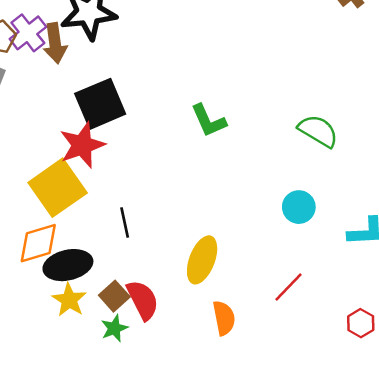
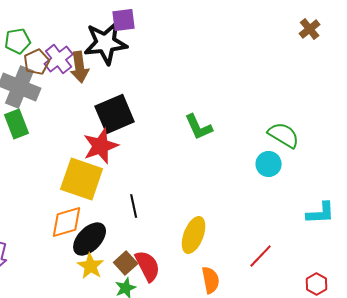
yellow square: (58, 188) -> (82, 179), turned -36
cyan circle: (299, 207) -> (269, 164), moved
black ellipse: (68, 265) -> (90, 239), turned -33

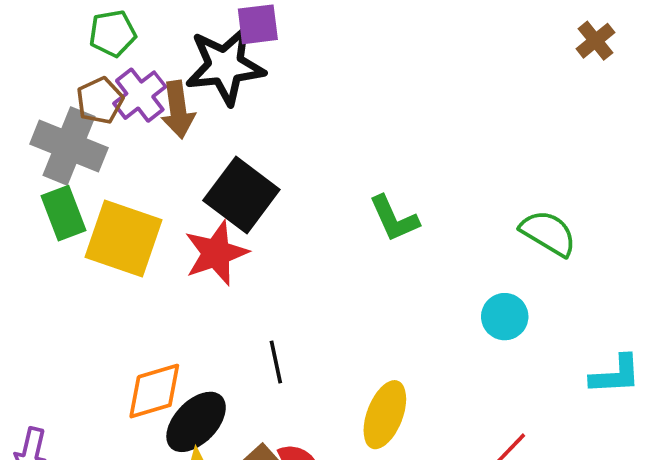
green pentagon: (18, 41) -> (113, 33), moved
black square: (115, 114) -> (241, 195), turned -30
cyan circle: (269, 164) -> (505, 317), moved
yellow square: (82, 179) -> (123, 239), moved

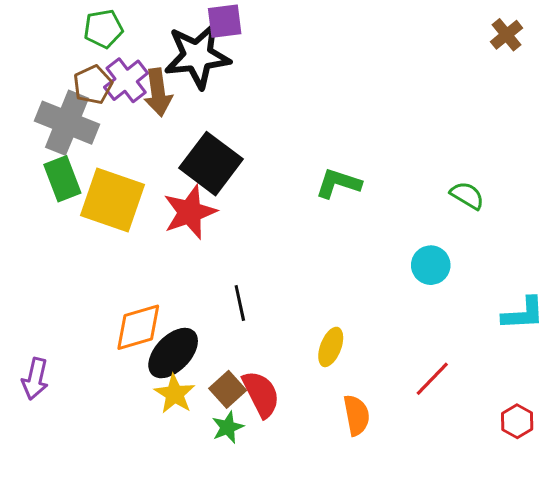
green L-shape: (394, 219) -> (338, 183), turned 132
green semicircle: (548, 233) -> (467, 195), size x0.7
yellow ellipse: (385, 415) -> (331, 347), size x0.7

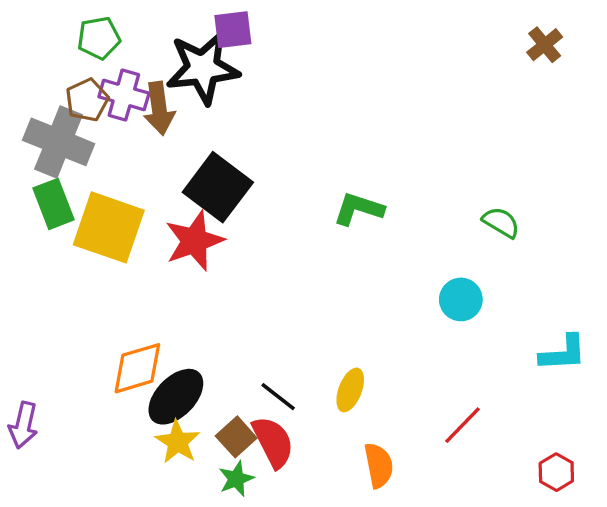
purple cross: (126, 80) -> (124, 95), turned -36
black line: (240, 303) -> (278, 397), moved, turned -40

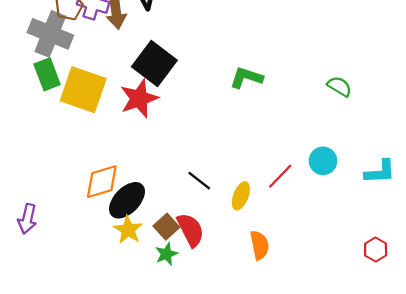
cyan circle: (461, 299) -> (323, 161), moved
black line: (278, 397) -> (199, 181), moved
red line: (462, 425) -> (280, 176), moved

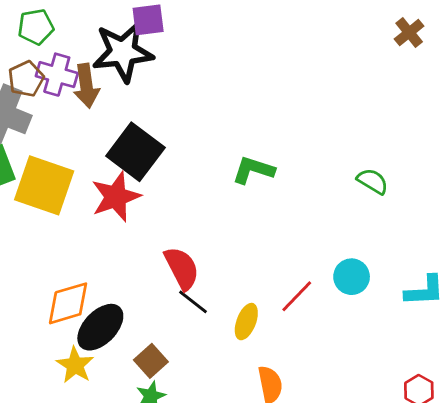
yellow star: (128, 230) -> (75, 365), moved
red semicircle: (191, 230) -> (182, 268), moved

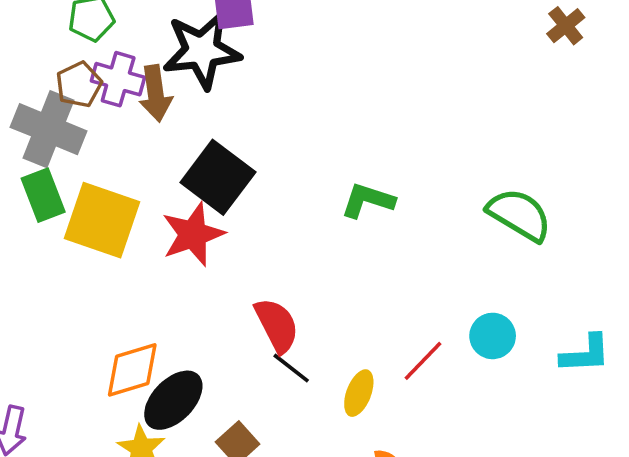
green semicircle: (373, 181) -> (519, 215), size x1.6

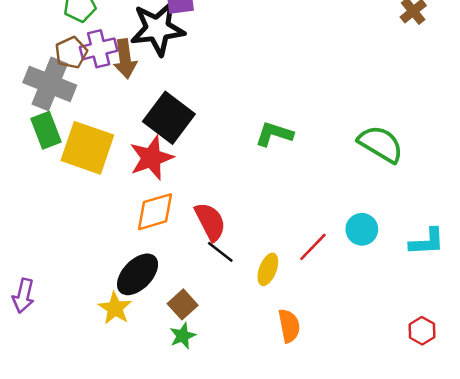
purple cross: (118, 79) -> (99, 49), turned -30
orange diamond: (132, 370) -> (155, 212), moved

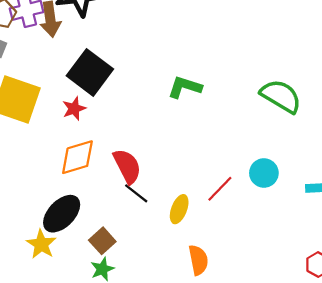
red star: (151, 158) -> (74, 109), size x0.6

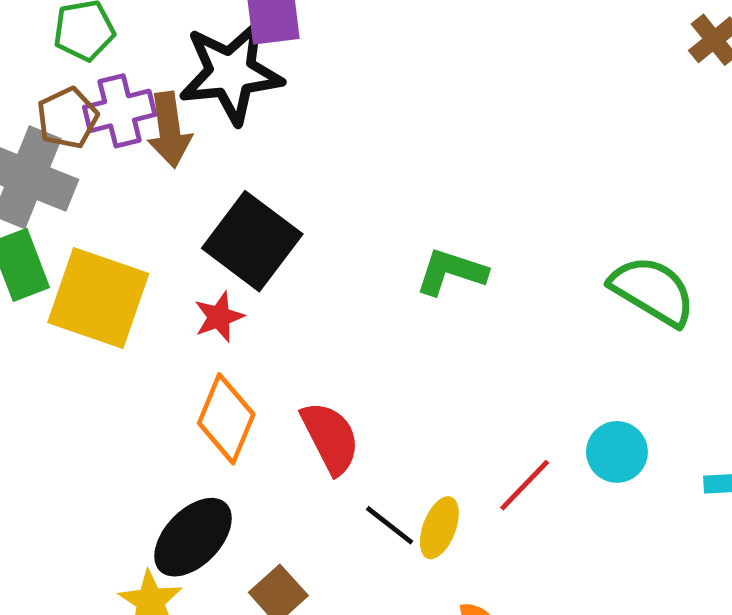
orange diamond: (77, 157) -> (226, 419), turned -51
black line: (136, 193) -> (390, 525), moved

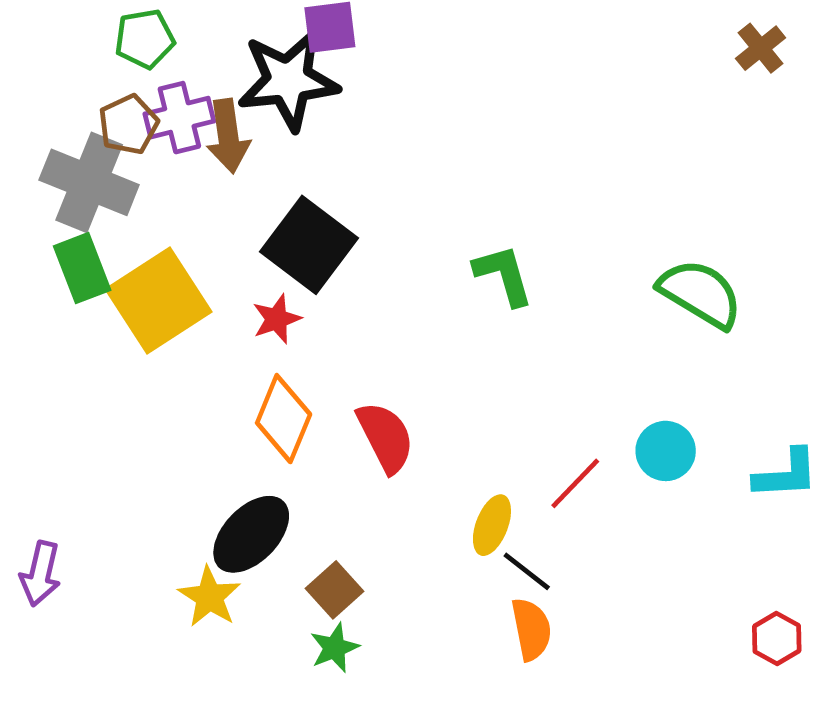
green L-shape: (451, 272) -> (504, 275), turned 56
yellow square: (98, 298) -> (159, 300), turned 38
black line: (390, 525) -> (527, 571), moved

